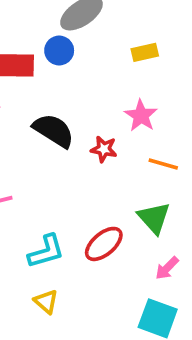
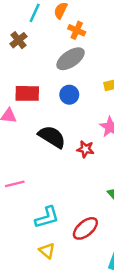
blue circle: (59, 51) -> (69, 95), moved
red ellipse: (104, 244) -> (85, 228), moved

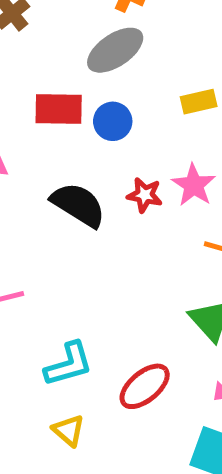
red rectangle: (27, 93) -> (59, 109), moved
red star: (85, 149) -> (145, 195), moved

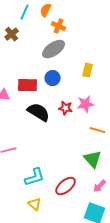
yellow rectangle: (199, 102) -> (88, 70), turned -64
red rectangle: (59, 109) -> (28, 85), moved
pink star: (194, 185) -> (86, 104), turned 30

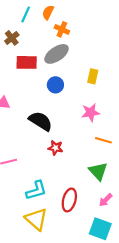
red rectangle: (28, 85) -> (27, 62), moved
red star: (66, 108) -> (55, 148), moved
red ellipse: (66, 186) -> (69, 200), turned -35
yellow triangle: (35, 204) -> (36, 219), size x1.6

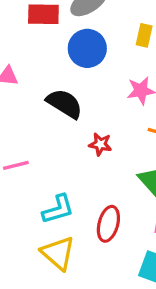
blue circle: (55, 85) -> (87, 48), size x1.5
red star: (55, 148) -> (100, 144), moved

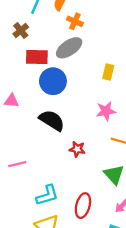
blue circle: (87, 48) -> (53, 81), moved

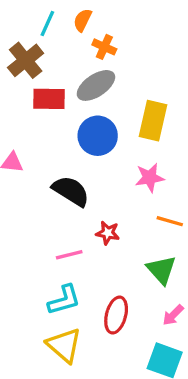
brown cross: (21, 31) -> (26, 60), size x1.5
yellow rectangle: (108, 72) -> (153, 121), size x1.6
blue circle: (53, 81) -> (98, 136), moved
pink line: (17, 164) -> (69, 255), moved

